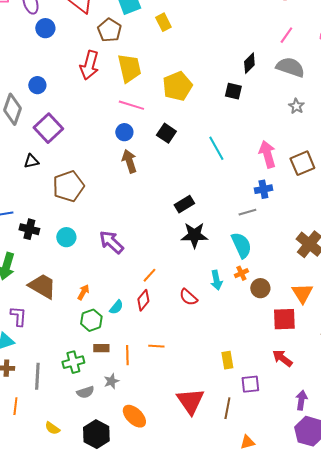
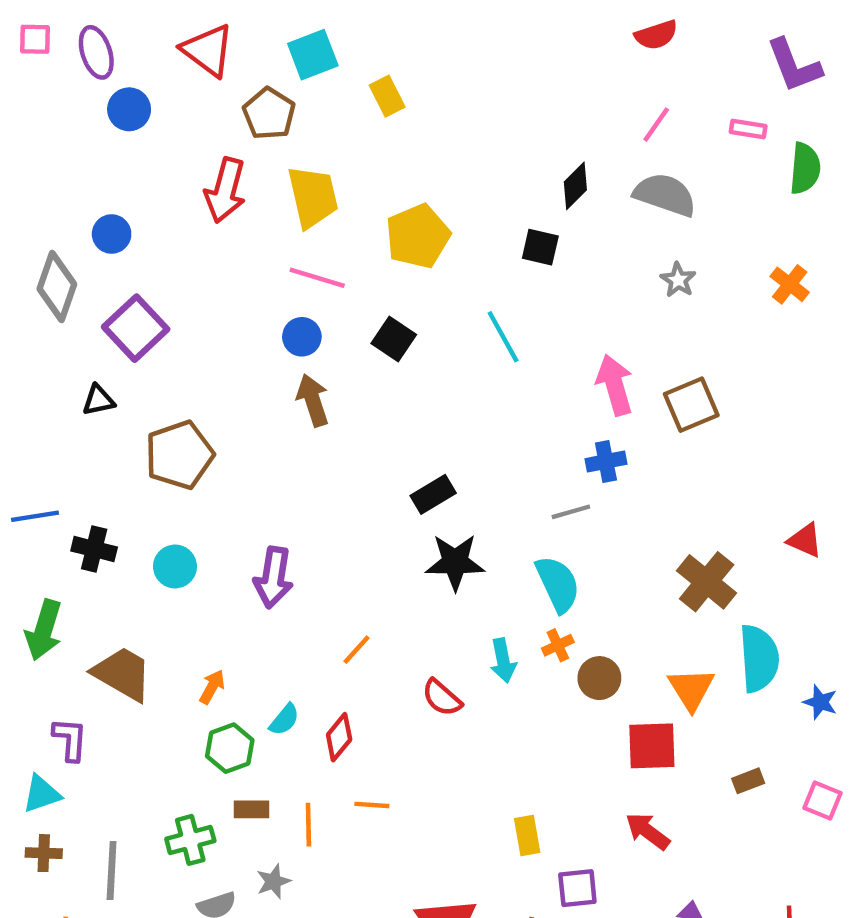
cyan line: (216, 148) -> (503, 337), moved
purple arrow: (111, 242) -> (273, 577), turned -124
red diamond: (143, 300) -> (339, 737), moved

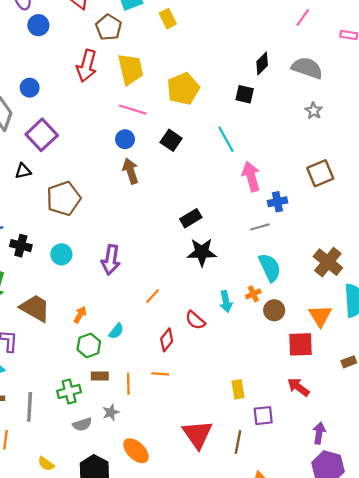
pink line: (656, 125) -> (303, 17), moved
pink arrow: (615, 385) -> (251, 177), moved
cyan semicircle: (558, 584) -> (270, 268), moved
red diamond: (339, 737) -> (167, 340), moved

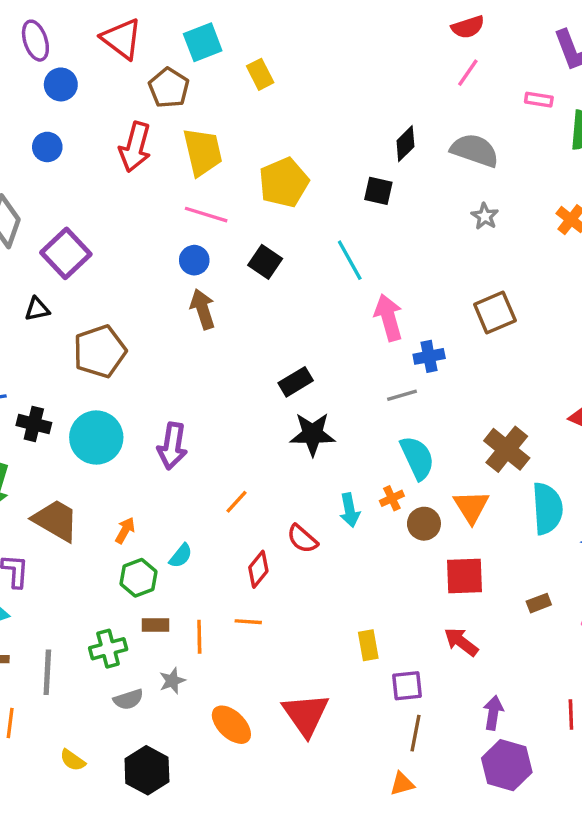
blue circle: (30, 88) -> (47, 147), moved
cyan circle: (61, 254) -> (96, 438), size x1.6
orange triangle: (320, 316) -> (471, 507), moved
brown line: (238, 442) -> (416, 733), moved
orange ellipse: (136, 451) -> (231, 725), moved

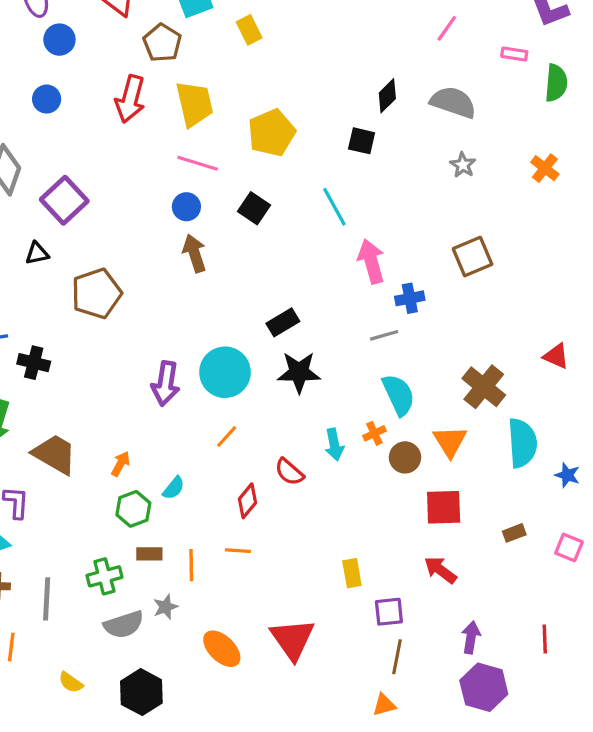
cyan circle: (96, 438) -> (225, 372), moved
gray semicircle: (128, 699) -> (124, 625), size x1.4

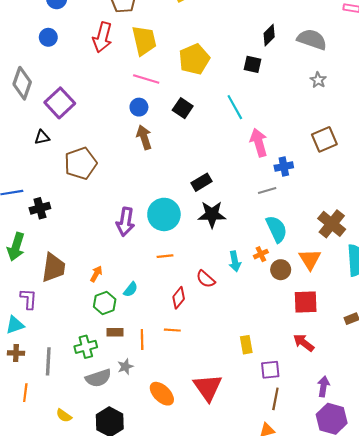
black cross: (34, 363) -> (40, 208), turned -30
orange line: (227, 437) -> (165, 256), turned 42
brown trapezoid: (55, 454) -> (53, 268), turned 68

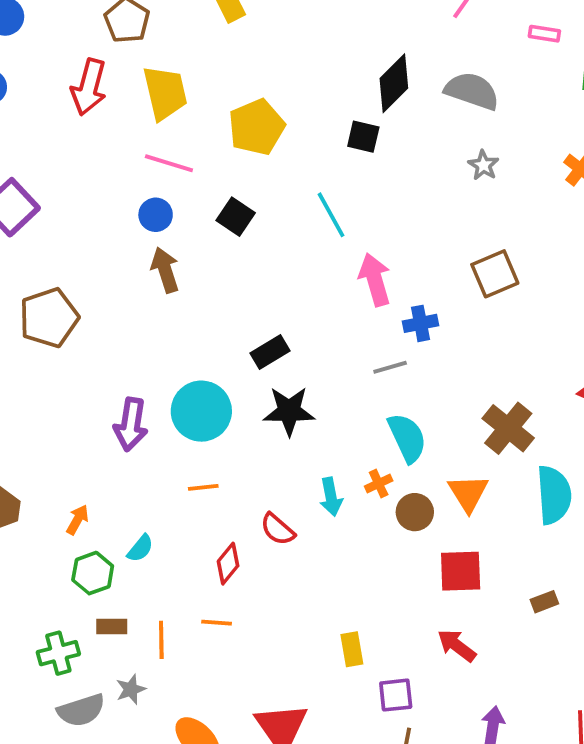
black diamond: (269, 35) -> (394, 83), size x1.4

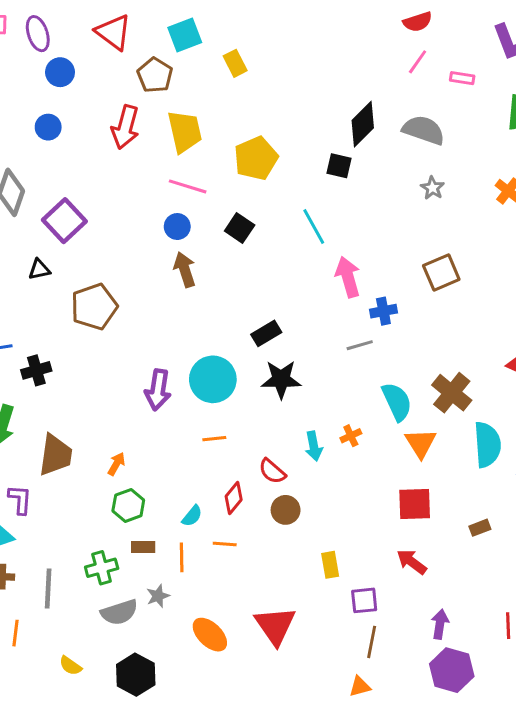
pink rectangle: (544, 34) -> (462, 78), moved
cyan semicircle: (407, 438) -> (397, 402), moved
brown circle: (415, 512) -> (286, 510), moved
cyan semicircle: (140, 548) -> (192, 516), moved

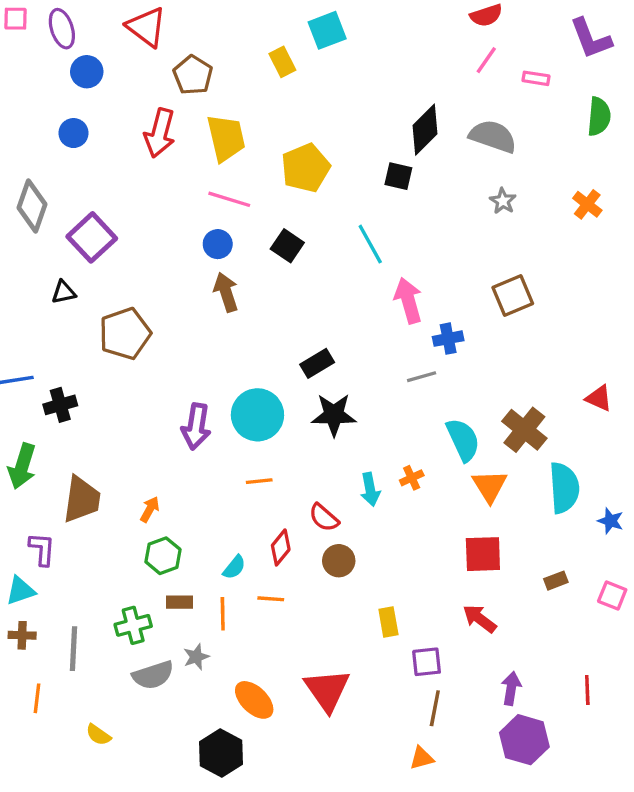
cyan square: (185, 35) -> (327, 30), moved
black hexagon: (136, 675) -> (221, 753), moved

